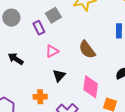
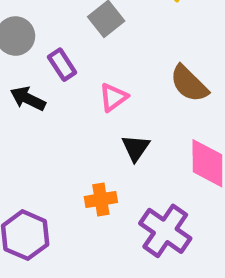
purple rectangle: (39, 28) -> (62, 65), moved
black arrow: (16, 59) -> (28, 99), moved

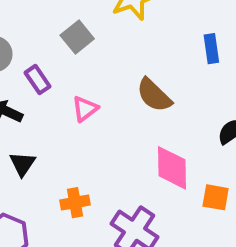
black triangle: (136, 148) -> (22, 164), moved

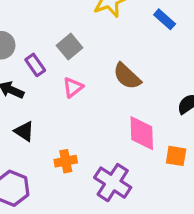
gray square: (77, 37) -> (70, 47), moved
blue rectangle: (211, 49) -> (165, 19), moved, turned -40
black triangle: (22, 164) -> (24, 131), turned -30

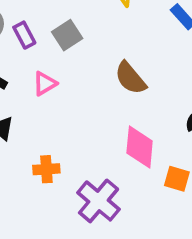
purple rectangle: (35, 65) -> (24, 35), moved
pink triangle: (73, 87) -> (45, 84), moved

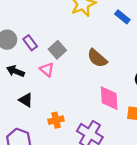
gray square: (67, 35) -> (57, 50), moved
pink triangle: (45, 84) -> (47, 70), turned -40

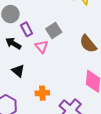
purple rectangle: (30, 43) -> (27, 29), moved

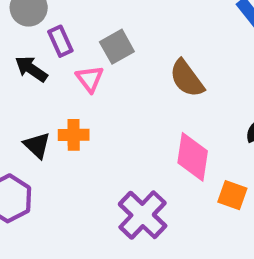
black triangle: (18, 71) -> (37, 145), moved
orange cross: (42, 93) -> (74, 135), moved

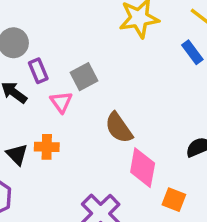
brown semicircle: (187, 78) -> (119, 128), moved

